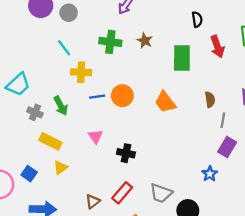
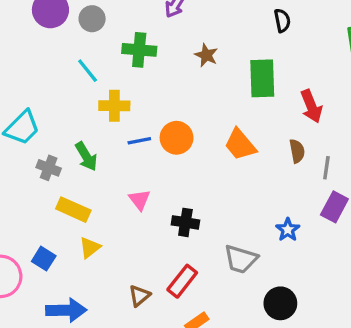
green cross: (110, 42) -> (139, 50), moved
red arrow: (217, 47) -> (311, 106), moved
brown semicircle: (210, 100) -> (297, 151), moved
blue star: (210, 174) -> (288, 230), moved
gray trapezoid: (161, 193) -> (241, 259), moved

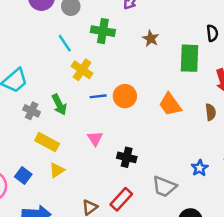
black semicircle: (282, 21) -> (212, 33), moved
yellow cross: (114, 106) -> (82, 70), turned 30

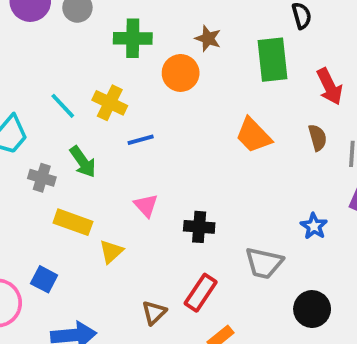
cyan line: (65, 43) -> (63, 106), moved
orange circle: (125, 96) -> (181, 73), moved
yellow triangle: (57, 170) -> (111, 251), moved

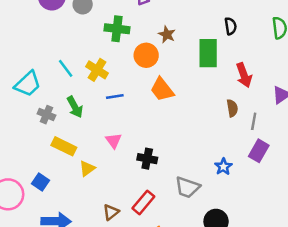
orange trapezoid: (254, 135) -> (162, 89), moved

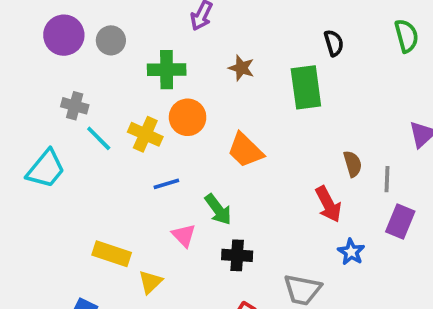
orange circle: (146, 55) -> (188, 117), moved
red arrow: (244, 75) -> (328, 204), moved
blue line: (115, 97) -> (166, 184), moved
green arrow: (75, 107) -> (218, 209), moved
gray cross: (46, 115) -> (75, 106), moved

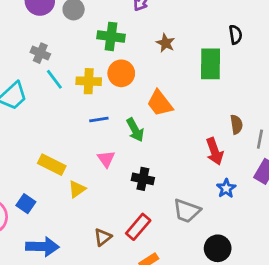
yellow cross: (145, 134) -> (89, 81), turned -30
green arrow: (218, 209) -> (135, 130), moved

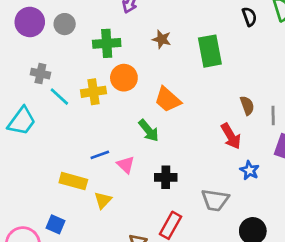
black semicircle: (235, 35) -> (249, 17), moved
blue line: (99, 119) -> (100, 155), moved

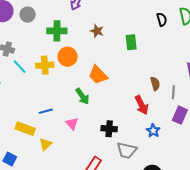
green rectangle: (210, 51) -> (131, 42), size x0.7
pink triangle: (126, 165) -> (72, 124), moved
black cross: (166, 177) -> (109, 129), moved

